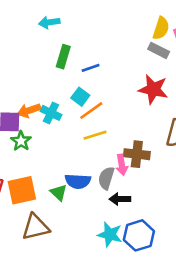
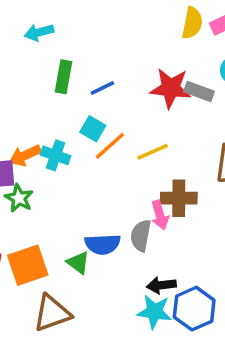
gray rectangle: (159, 50) -> (199, 92), moved
red star: (153, 89) -> (171, 88), moved
yellow line: (95, 135) -> (153, 152), moved
black arrow: (120, 199) -> (161, 285), moved

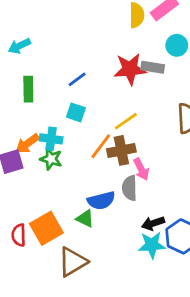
green rectangle: (63, 77) -> (28, 89), moved
orange line: (110, 146) -> (101, 146), moved
green star: (19, 198) -> (51, 159), moved
brown cross: (179, 198) -> (121, 150), moved

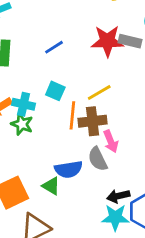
cyan square: (76, 112) -> (55, 91), moved
orange line: (101, 146) -> (72, 115), turned -36
gray semicircle: (130, 188) -> (98, 159), turned -30

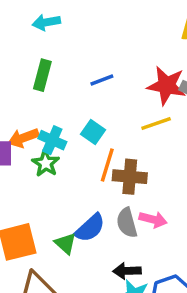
yellow line: (99, 92) -> (156, 124), moved
pink arrow: (111, 141) -> (153, 219), moved, turned -65
blue semicircle: (69, 169) -> (90, 228), turned -44
black arrow: (118, 196) -> (127, 271), moved

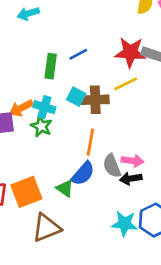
green rectangle: (42, 75) -> (51, 66), moved
orange line: (107, 165) -> (90, 142), moved
brown cross: (130, 177) -> (95, 100), moved
black arrow: (127, 271) -> (131, 179), moved

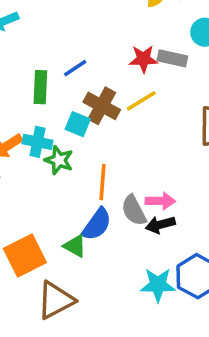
red star: (130, 52) -> (143, 59), size x0.7
brown cross: (95, 100) -> (102, 106), moved, turned 36
green star: (41, 126) -> (59, 160), moved

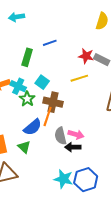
blue line: (75, 68) -> (50, 43), moved
brown cross: (102, 106) -> (53, 102), moved, turned -30
blue semicircle: (97, 224) -> (33, 127), moved

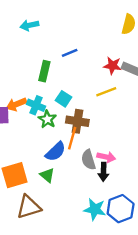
black arrow: (73, 147) -> (103, 172), turned -84

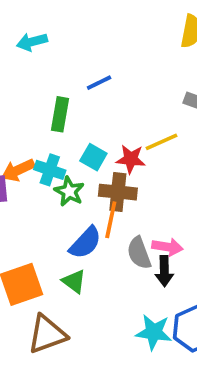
red star: (113, 66) -> (131, 159), moved

